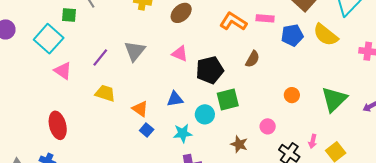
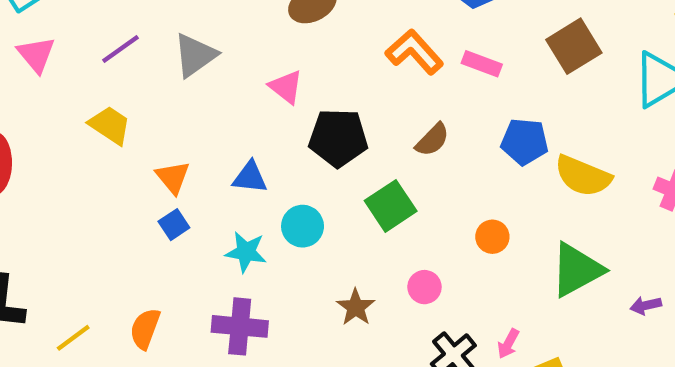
blue pentagon: (292, 35) -> (525, 142), moved
yellow semicircle: (326, 35) -> (583, 176), moved, turned -32
green square: (228, 100) -> (391, 206), moved, turned -35

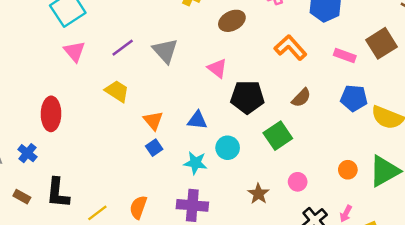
gray triangle: (195, 55) -> (165, 51), turned -36
pink rectangle: (482, 64) -> (345, 56), moved
orange circle: (492, 237) -> (348, 170), moved

